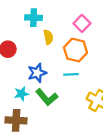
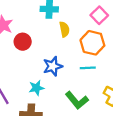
green L-shape: (47, 97) -> (77, 100), moved

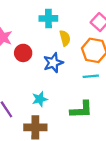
blue star: (53, 66) -> (53, 63), moved
green L-shape: (77, 100) -> (81, 110), turned -50

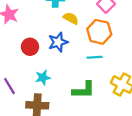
yellow semicircle: (65, 38) -> (71, 18), turned -49
red circle: (23, 53) -> (30, 47), moved

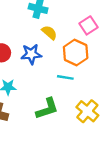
green L-shape: (84, 90) -> (47, 109), turned -30

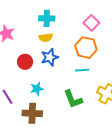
yellow semicircle: (49, 33) -> (46, 38), moved, turned 144
green L-shape: (47, 109) -> (73, 99), turned 100

